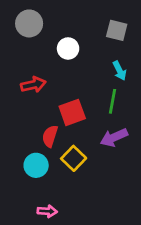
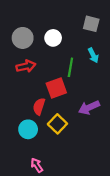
gray circle: (29, 23) -> (23, 38), moved
green line: (113, 101) -> (70, 67), moved
pink arrow: (47, 211) -> (37, 165), turned -128

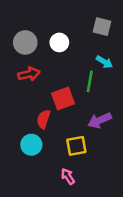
cyan arrow: (93, 55) -> (104, 62), turned -32
green line: (70, 67) -> (90, 81), moved
yellow square: (57, 124) -> (76, 146), moved, turned 36
pink arrow: (37, 165) -> (68, 176), moved

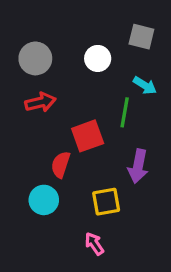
white circle: (59, 42) -> (98, 58), moved
purple arrow: (100, 120) -> (138, 166), turned -55

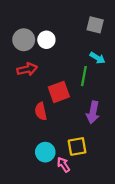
white circle: (98, 58) -> (46, 40), moved
red semicircle: (61, 165) -> (41, 111), turned -30
cyan circle: (44, 200) -> (45, 152), moved
yellow square: (106, 202) -> (77, 146), moved

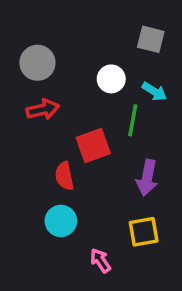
white circle: (46, 40) -> (111, 79), moved
yellow square: (77, 146) -> (144, 232), moved
cyan circle: (45, 152) -> (61, 221), moved

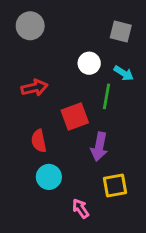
gray circle: (37, 63) -> (30, 26), moved
red semicircle: (64, 176) -> (39, 141), moved
purple arrow: (147, 178) -> (99, 147), moved

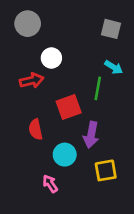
white circle: (89, 63) -> (51, 58), moved
cyan circle: (49, 177) -> (65, 155), moved
pink arrow: (81, 209) -> (50, 184), moved

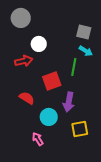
gray square: (111, 29) -> (84, 32), moved
red semicircle: (36, 129) -> (27, 98), turned 133

